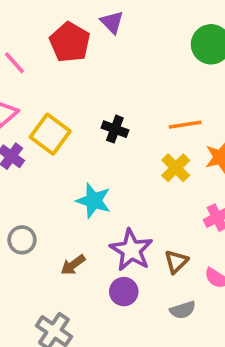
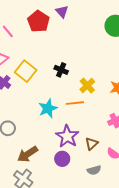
orange line: (185, 125) -> (75, 103), moved
yellow cross: (176, 168) -> (87, 86), moved
cyan star: (94, 201) -> (48, 108), turned 30
brown arrow: (73, 265) -> (28, 154), moved, size x1.5

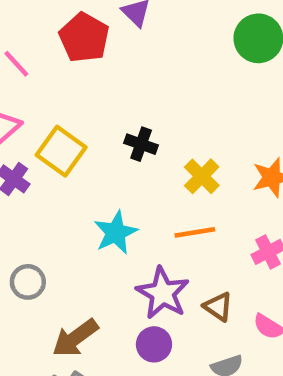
orange line: (75, 103) -> (195, 232), moved
brown triangle: (92, 144) -> (218, 307), turned -40

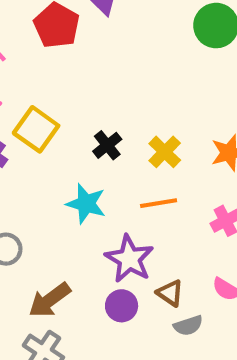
black cross: (141, 144) -> (107, 145), moved, turned 32
cyan star: (116, 233) -> (86, 204), turned -30
brown triangle: (218, 307) -> (170, 293), moved

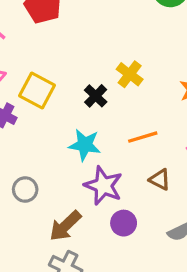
yellow cross: (165, 152) -> (130, 74), moved
purple star: (129, 259) -> (103, 186), moved
brown triangle: (170, 293) -> (160, 180), moved

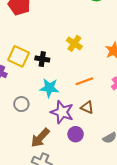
black cross: (96, 96) -> (42, 59), moved, turned -32
brown triangle: (160, 180) -> (87, 107), moved
gray circle: (25, 189) -> (21, 104), moved

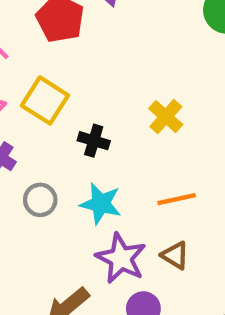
yellow square: (19, 56) -> (45, 100), moved
gray circle: (21, 104) -> (40, 200), moved

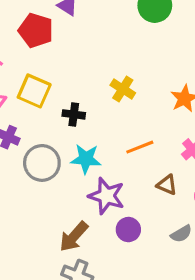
gray circle: (40, 200) -> (42, 163), size x1.5
brown triangle: (175, 255) -> (167, 185), moved

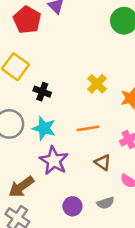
yellow cross: (123, 89) -> (97, 84), moved
purple circle: (128, 230) -> (72, 206), moved

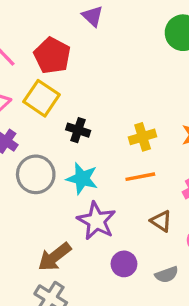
red pentagon: (27, 20) -> (52, 56), moved
yellow cross: (97, 84) -> (143, 137), moved, turned 30
purple circle: (72, 206) -> (124, 264), moved

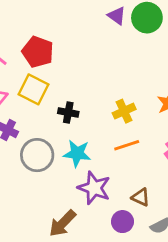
purple triangle: (93, 16) -> (117, 16), moved
brown triangle: (161, 221) -> (141, 197), moved

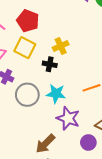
yellow cross: (124, 111) -> (61, 46), moved

